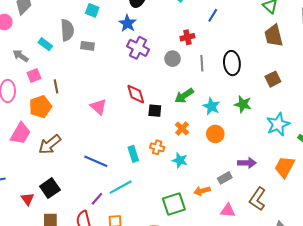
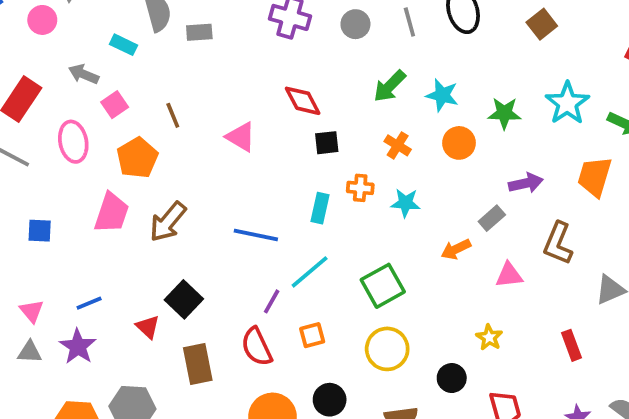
brown line: (56, 86) -> (173, 115), moved
green star: (243, 104) -> (504, 113), moved
black square: (155, 111) -> (327, 143), moved
cyan rectangle: (133, 154) -> (320, 208), turned 42
green square: (174, 204) -> (383, 286), moved

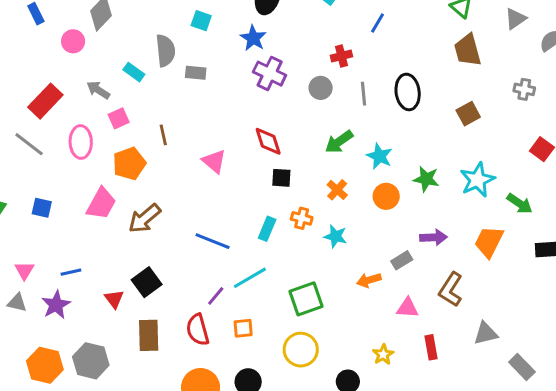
red rectangle: (571, 345) -> (431, 347), moved

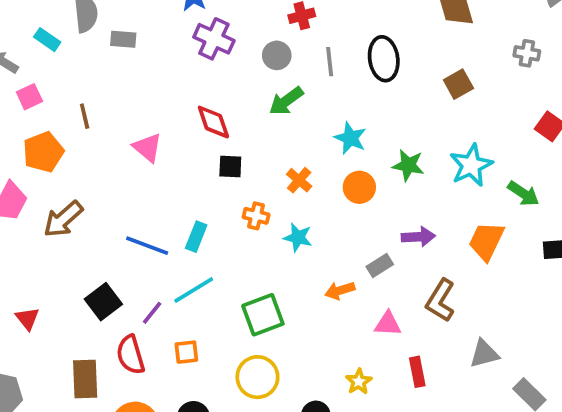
green arrow: (339, 142) -> (286, 101), moved
cyan rectangle: (267, 229) -> (196, 237), moved
black square: (147, 282) -> (103, 302), moved
brown rectangle: (149, 335) -> (85, 379), moved

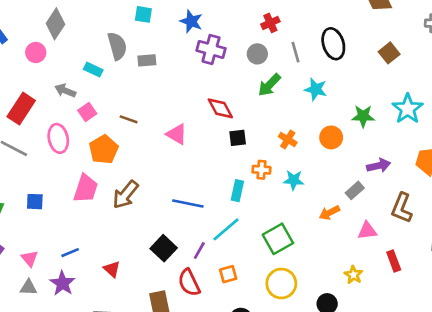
brown line: (85, 116) -> (129, 119), turned -48
cyan star: (350, 138) -> (316, 89), moved
cyan rectangle: (196, 237) -> (237, 191), moved

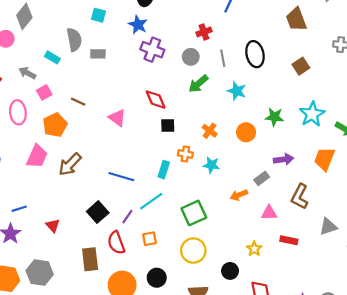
red rectangle: (394, 261) -> (289, 240), turned -63

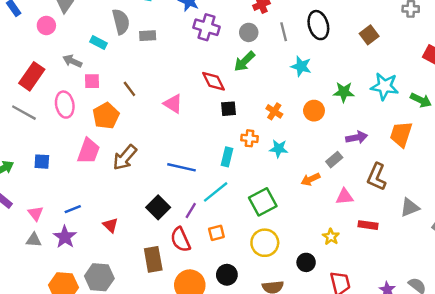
green arrow: (198, 84) -> (244, 61), moved
pink square: (44, 92) -> (92, 81), turned 32
brown line: (78, 102) -> (129, 89), turned 32
cyan star: (312, 114) -> (385, 86), turned -30

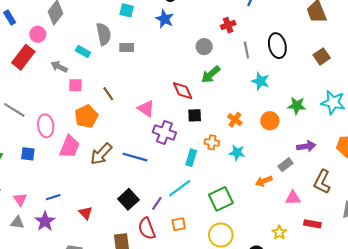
purple cross: (206, 27) -> (164, 132), moved
gray circle: (249, 32) -> (204, 47), moved
red rectangle: (32, 76) -> (23, 57), moved
pink ellipse: (65, 105) -> (46, 126), moved
blue line: (181, 167) -> (135, 157), moved

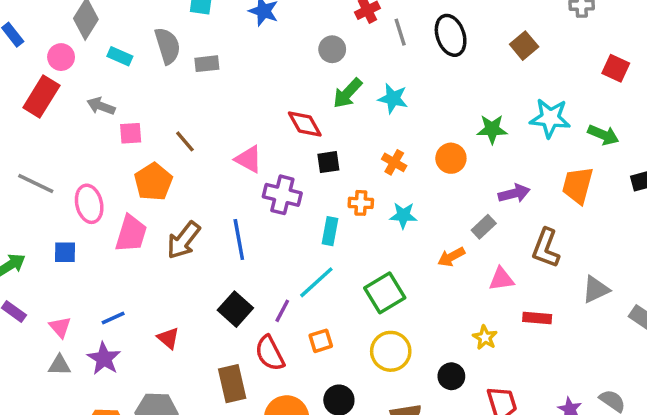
gray line: (246, 50) -> (400, 32), moved
cyan rectangle: (83, 52) -> (120, 56), moved
cyan star: (260, 81) -> (393, 98), moved
blue line: (135, 157) -> (239, 240), turned 70

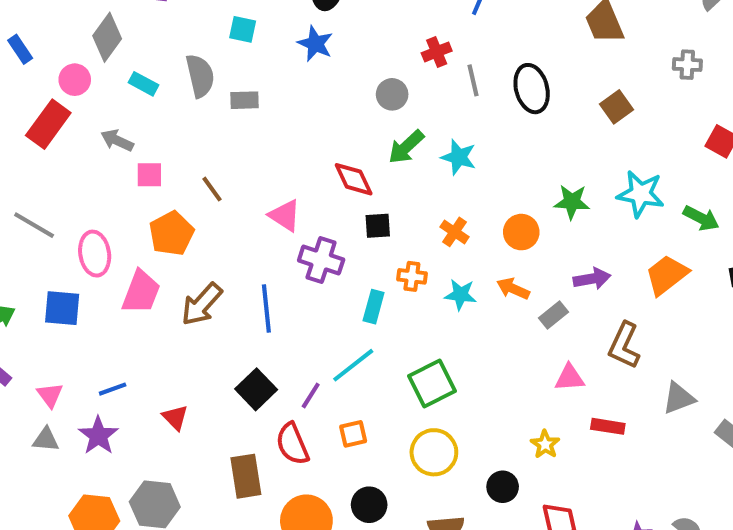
orange trapezoid: (578, 185) -> (667, 275), turned 33
blue square: (65, 252) -> (62, 308), size x1.4
orange arrow: (451, 257) -> (513, 289), moved, turned 48

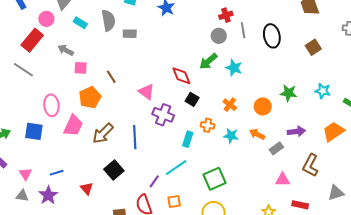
gray circle: (392, 94) -> (219, 36), moved
cyan star: (641, 194) -> (323, 91), size x0.7
gray line: (34, 225) -> (23, 70), moved
black square: (378, 226) -> (192, 99), turned 32
black square: (256, 389) -> (114, 170), moved

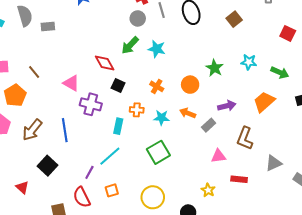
green star: (289, 93) -> (215, 68), turned 30
green square: (214, 179) -> (158, 152), moved

